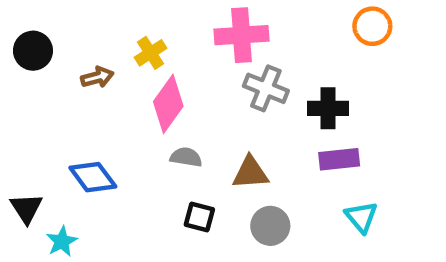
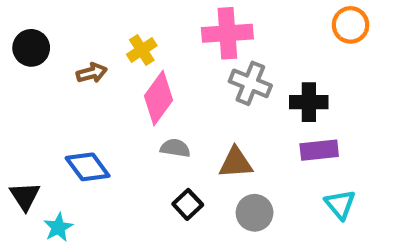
black square: (199, 217) -> (188, 204), turned 32

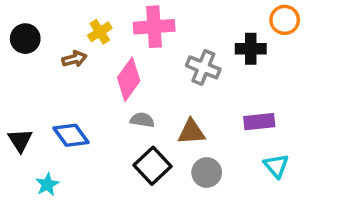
pink cross: (227, 33) -> (154, 27), moved
yellow cross: (142, 50) -> (100, 32), moved
black cross: (309, 102) -> (251, 49), moved
black triangle: (25, 196) -> (20, 140), moved
black square: (188, 204) -> (152, 166), size x1.5

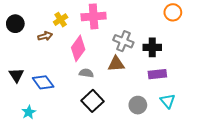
black cross: (251, 49) -> (152, 47), moved
brown triangle: (191, 132) -> (116, 64), moved
black triangle: (20, 140) -> (16, 75), moved
gray circle: (207, 173) -> (138, 105), moved

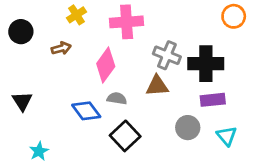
yellow cross: (61, 20) -> (76, 15), moved
black cross: (152, 47) -> (206, 64), size x1.4
blue diamond: (43, 82) -> (86, 111), moved
gray circle: (138, 105) -> (188, 128), moved

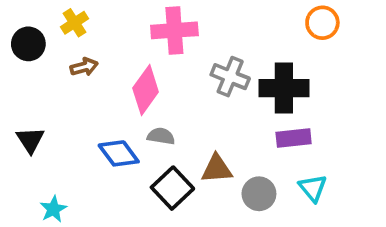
yellow cross: (76, 15) -> (74, 23), moved
brown triangle: (157, 86) -> (217, 169), moved
gray circle: (188, 128) -> (259, 194), moved

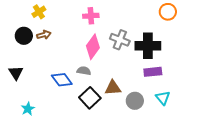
pink cross: (174, 30) -> (91, 16), size x0.7
black circle: (28, 44) -> (24, 36), moved
pink diamond: (146, 90) -> (93, 47), moved

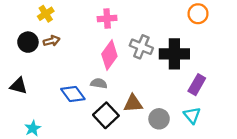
purple rectangle: (153, 72) -> (197, 85), moved, turned -54
black triangle: (16, 73) -> (19, 86), turned -42

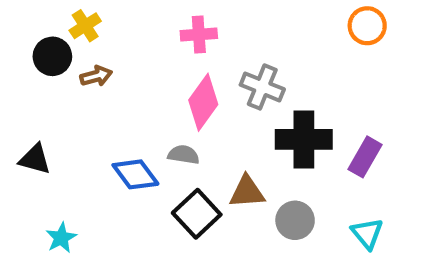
black circle: (28, 42) -> (52, 56), moved
black cross: (174, 54) -> (304, 139), moved
cyan triangle: (192, 115) -> (367, 233), moved

